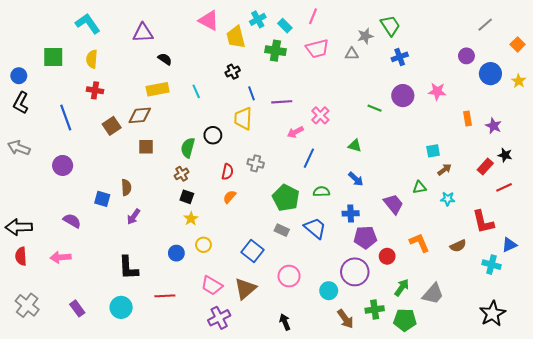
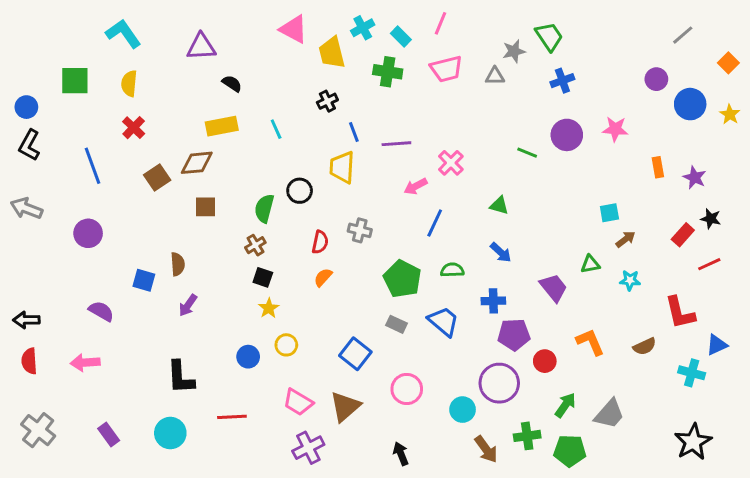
red cross: (95, 90) -> (134, 128), turned 35
black arrow: (19, 227) -> (26, 320), size x0.7

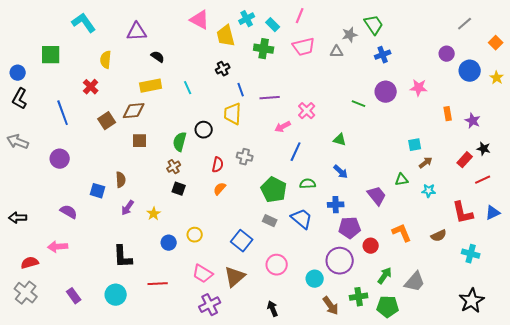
yellow semicircle: (129, 84) -> (106, 60), moved
yellow star: (269, 308) -> (154, 214), moved
blue triangle: (717, 345) -> (493, 213), moved
red semicircle: (29, 361) -> (30, 263), moved, turned 78

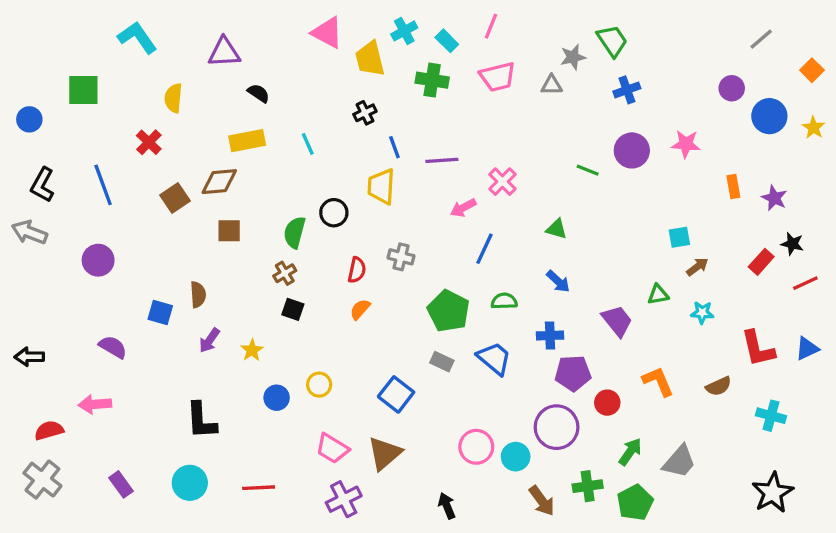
black L-shape: (20, 99) -> (42, 185), moved
red line: (483, 180) -> (805, 283), moved
pink circle: (277, 265) -> (476, 447), moved
red line: (158, 284) -> (259, 488), moved
green pentagon: (388, 307) -> (635, 502), turned -30

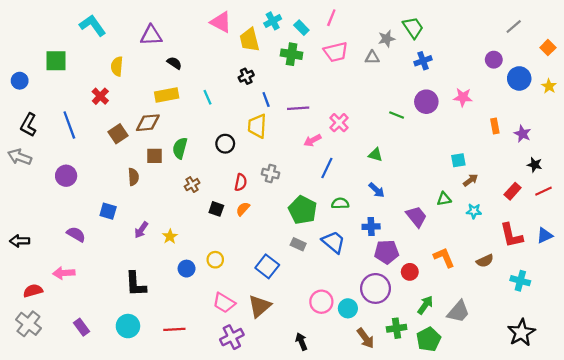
green semicircle: (295, 232) -> (180, 148), moved
red rectangle: (761, 262) -> (513, 191), moved
brown semicircle: (198, 295) -> (133, 177), moved
black square: (293, 309) -> (216, 209), moved

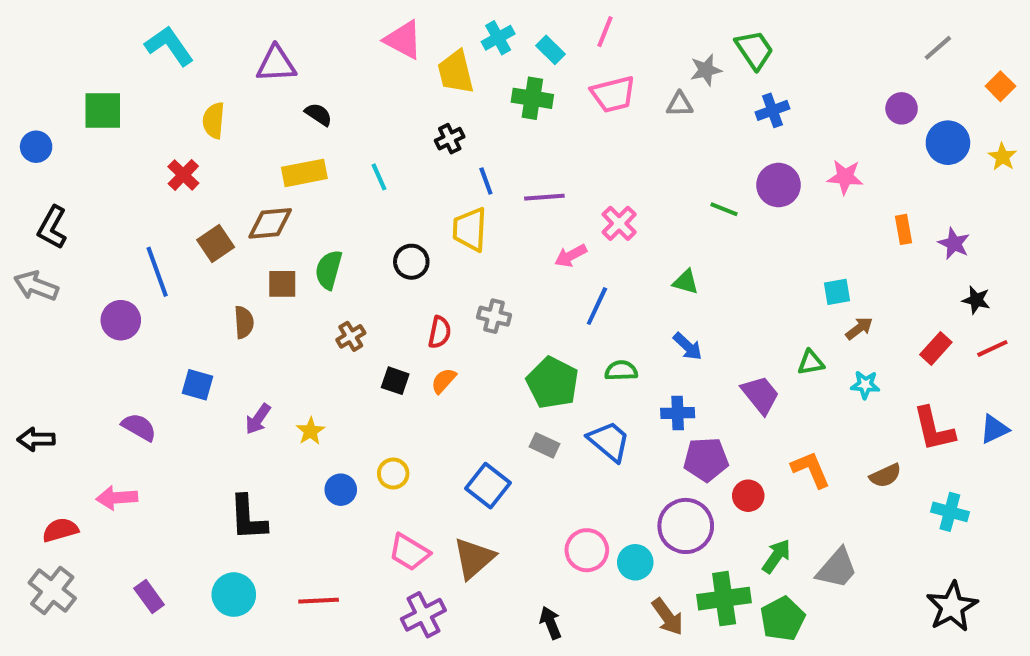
blue line: (69, 125) -> (157, 272), moved
green cross: (397, 328) -> (724, 599), size x1.4

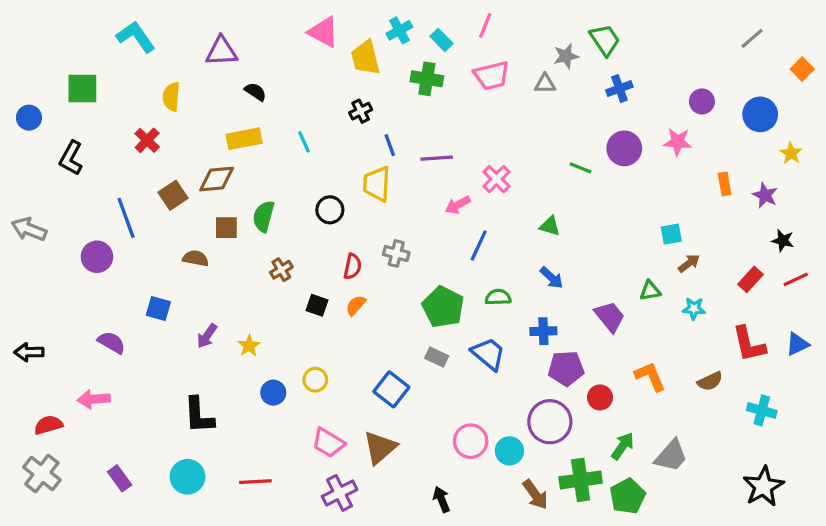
purple circle: (902, 108) -> (702, 101), moved
yellow star: (1002, 157) -> (791, 153), moved
black L-shape: (52, 227) -> (71, 158), moved
brown semicircle: (244, 322) -> (196, 258), turned -75

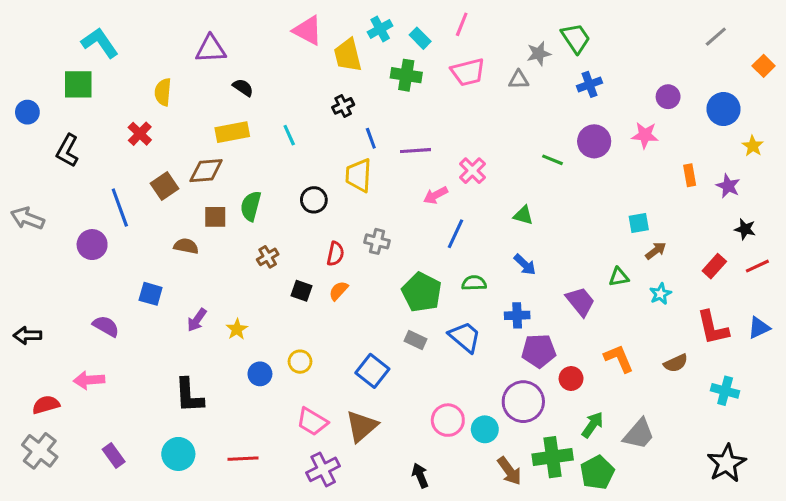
cyan L-shape: (136, 37) -> (100, 43), moved
cyan star: (694, 309) -> (660, 294), turned -30

